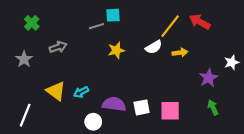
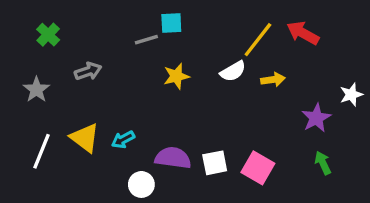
pink square: (170, 111) -> (258, 168), turned 30
white line: (25, 115) -> (41, 151), moved

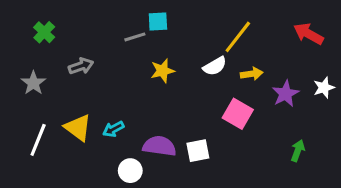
red arrow: (303, 33) -> (309, 34), moved
purple star: (316, 118) -> (285, 94), moved
green arrow: (323, 163) -> (298, 151), turned 45
pink square: (258, 168) -> (238, 114), moved

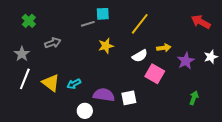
yellow line: (238, 37) -> (140, 24), moved
white semicircle: (215, 66) -> (140, 56), moved
white line: (38, 140) -> (25, 79), moved

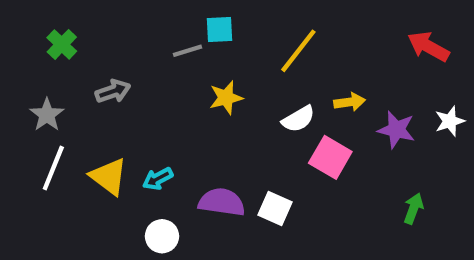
purple star: (186, 61) -> (396, 130), turned -30
white square: (129, 98) -> (275, 209), turned 35
white circle: (85, 111) -> (162, 236), moved

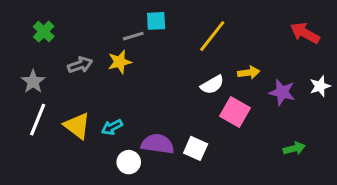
yellow star: (226, 98) -> (120, 62), moved
green arrow: (413, 209) -> (294, 148), turned 55
white circle: (162, 236) -> (129, 162), moved

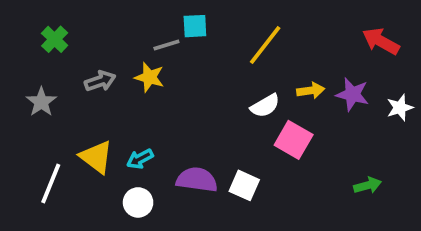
yellow star: (120, 62) -> (149, 77), turned 30
purple star: (282, 92) -> (352, 94), moved
white line: (38, 120) -> (51, 183), moved
white circle: (129, 162) -> (138, 202), moved

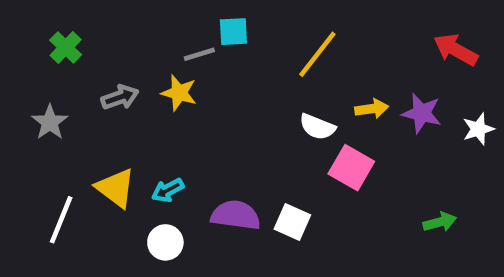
white semicircle: (265, 106) -> (317, 127), turned 52

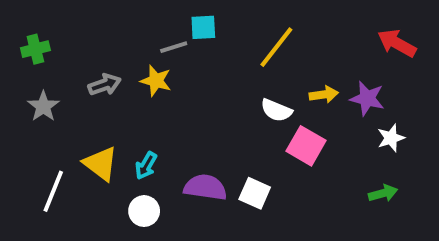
green cross: (66, 47) -> (35, 49), moved, turned 32
white star: (478, 129) -> (391, 138), moved
cyan arrow: (168, 190) -> (146, 166), turned -32

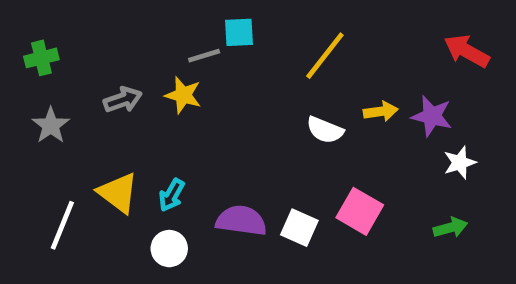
pink square: (306, 146) -> (360, 211), moved

